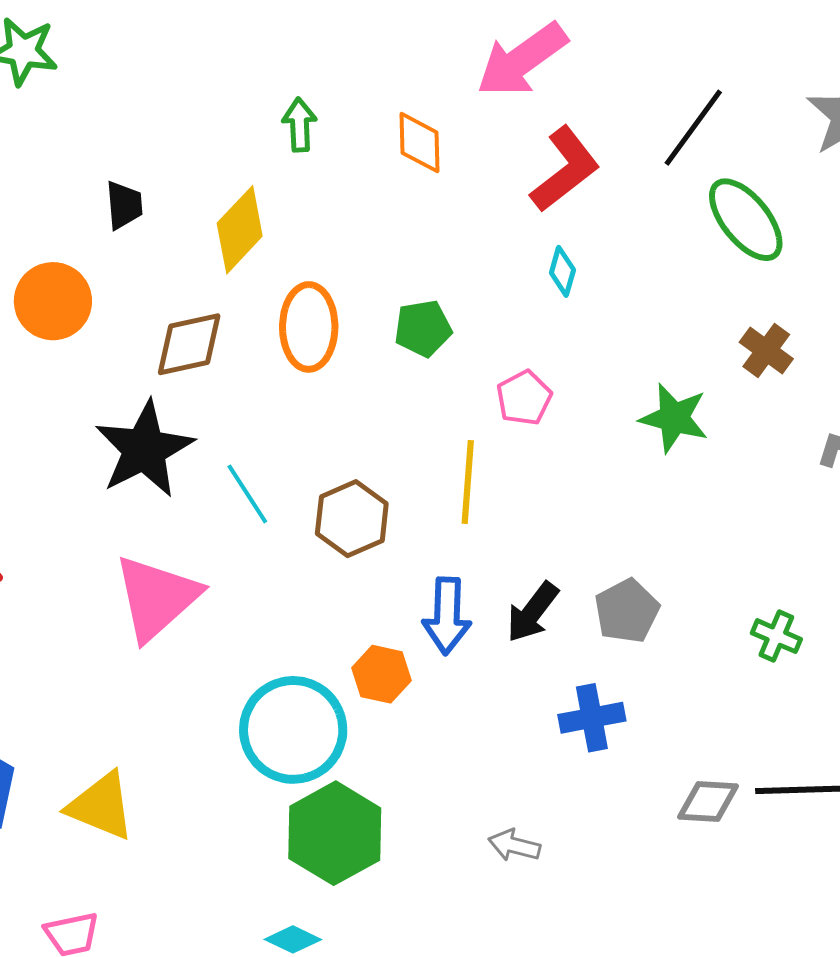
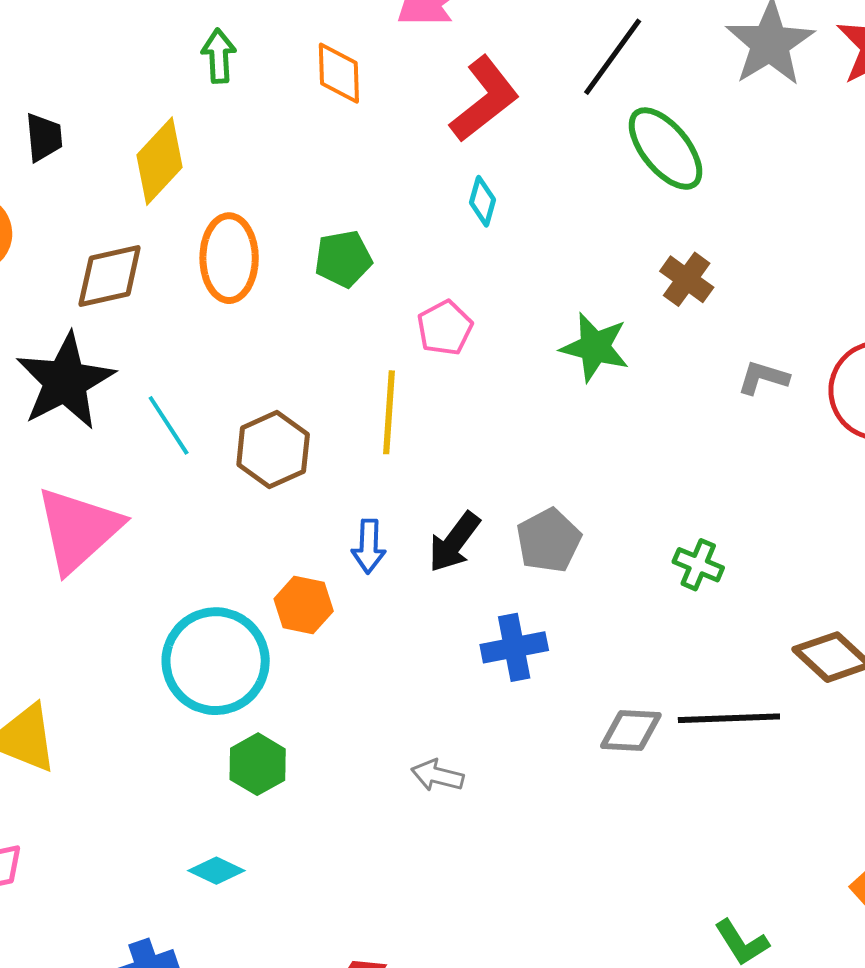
blue arrow: (447, 616) -> (369, 546), size x0.7
green hexagon: (335, 833) -> (258, 764), size x0.6

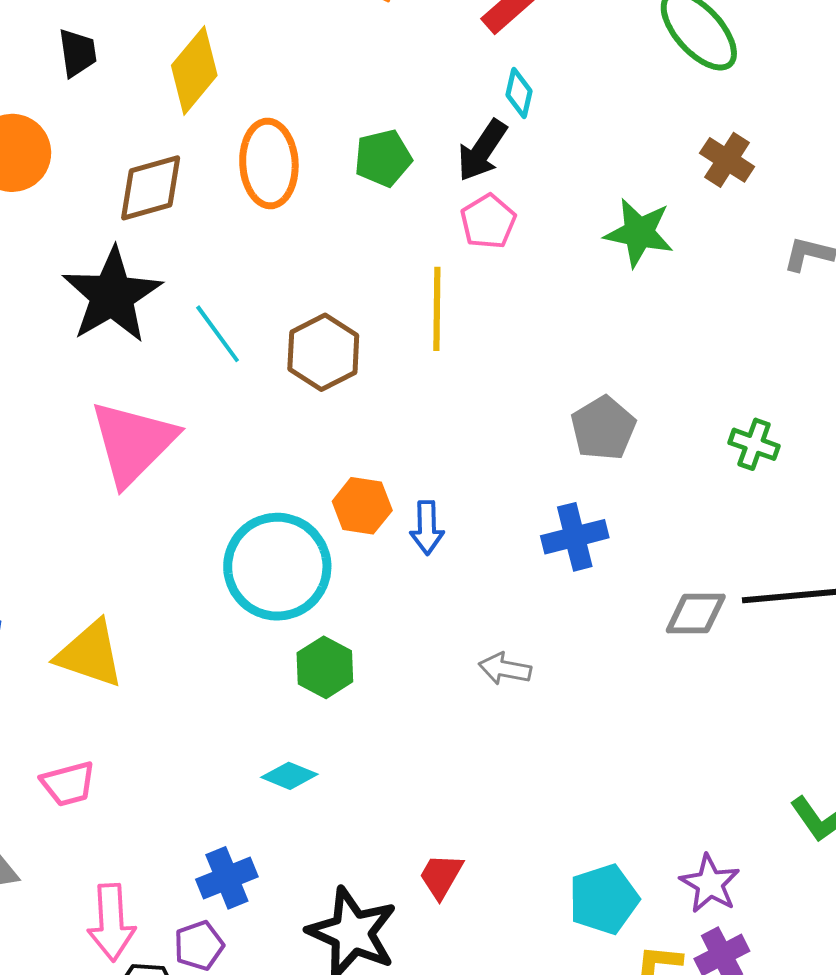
black arrow: (454, 542) -> (482, 150), moved
blue arrow: (369, 546) -> (427, 528), moved

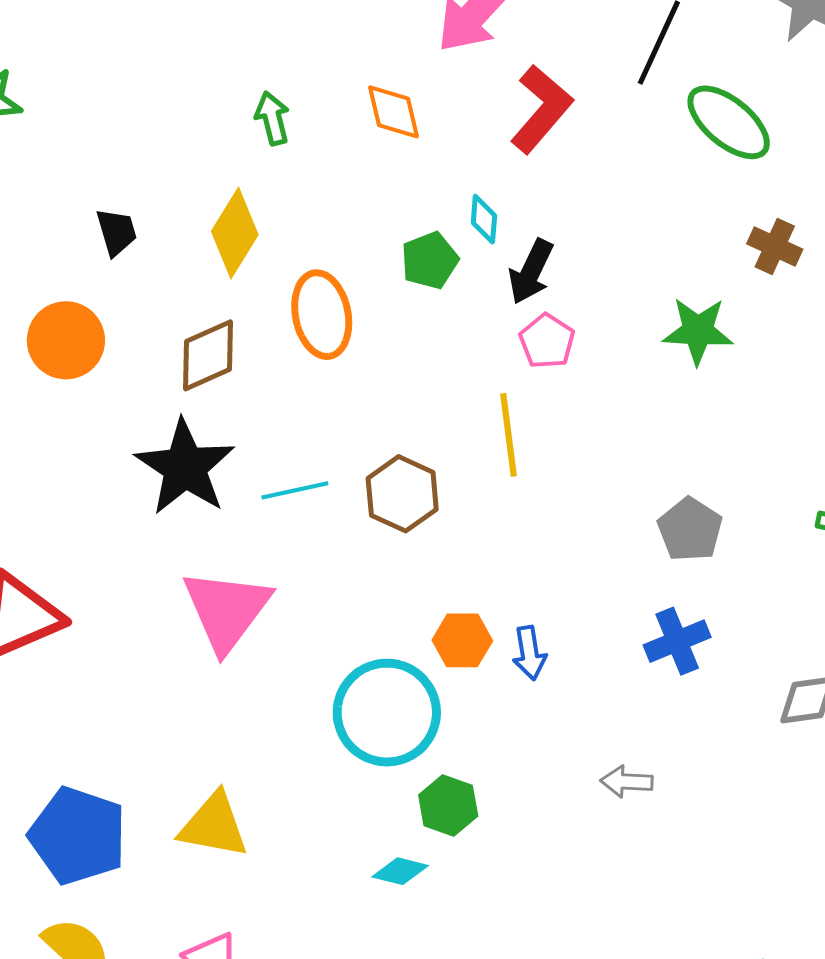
cyan diamond: (519, 93) -> (484, 219), moved
green pentagon: (383, 158) -> (430, 260), moved
cyan line: (218, 334) -> (295, 490), turned -58
cyan diamond: (289, 776) -> (400, 871), moved

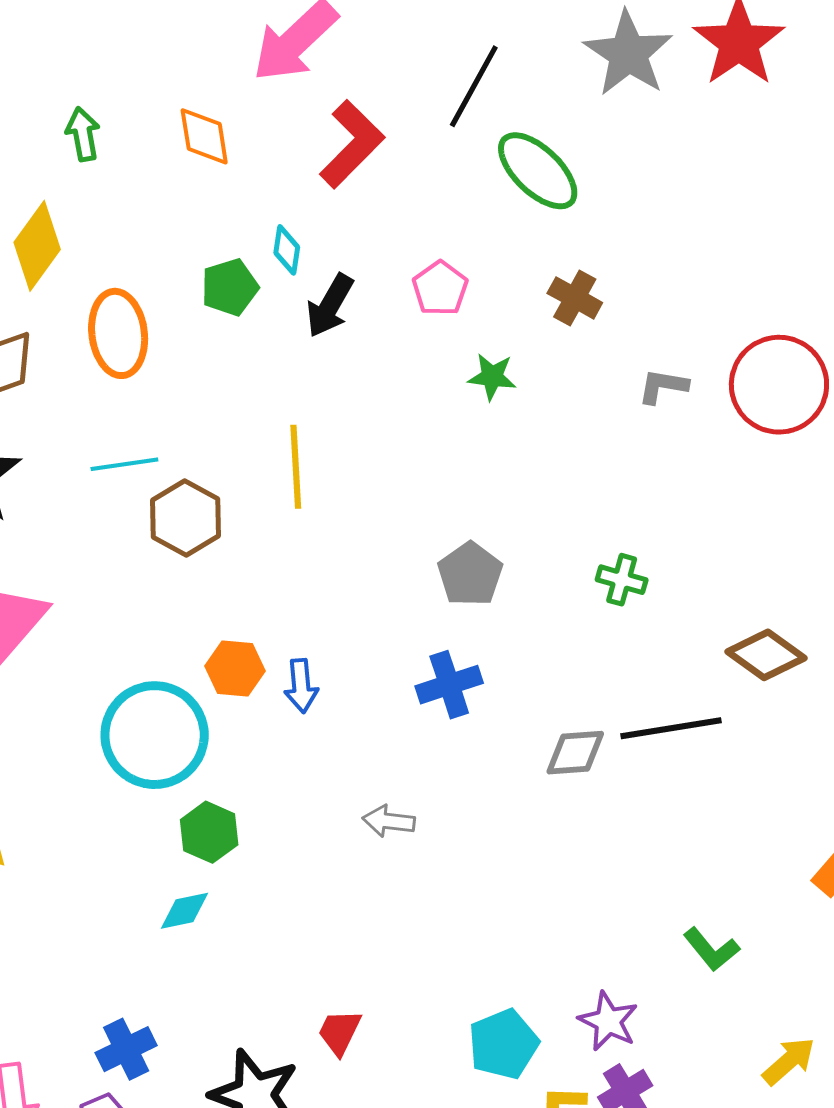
green star: (698, 331) -> (492, 377), size x0.7
pink pentagon: (547, 341) -> (440, 288), moved
cyan line: (295, 490) -> (124, 464), moved
cyan diamond: (400, 871) -> (184, 911), moved, turned -30

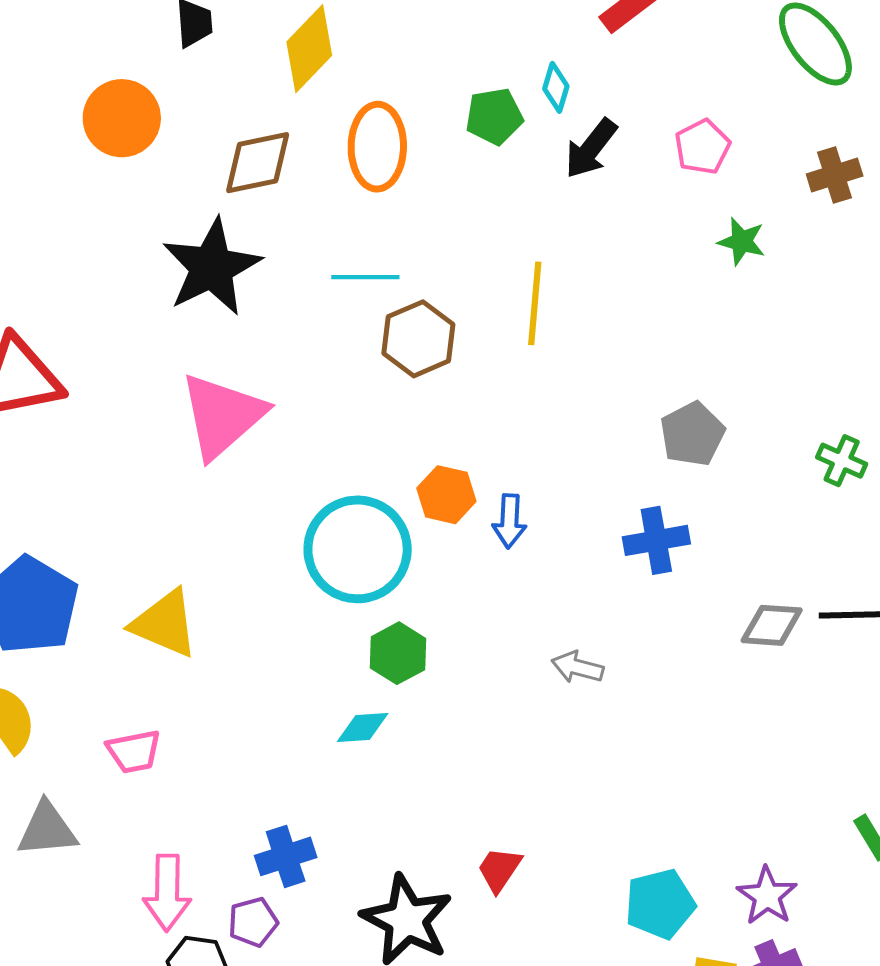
brown cross: (575, 298) -> (835, 175), turned 36

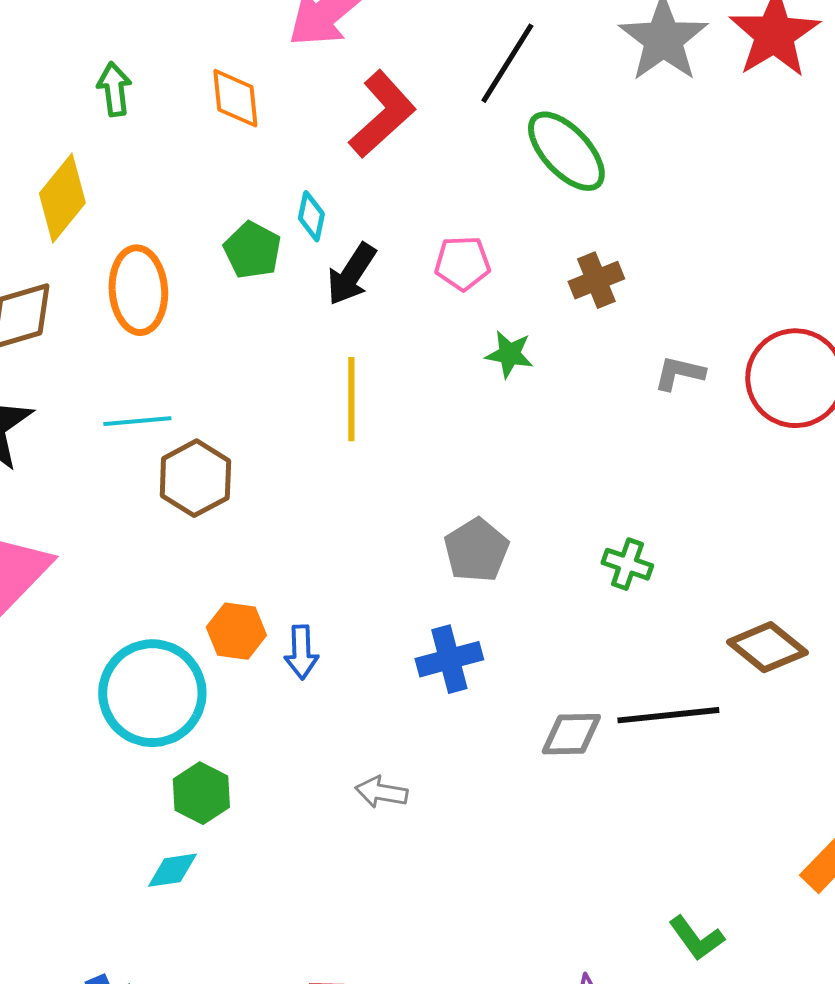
green pentagon: (494, 116) -> (252, 250), turned -30
pink pentagon: (702, 147) -> (462, 263), turned 30
yellow line: (535, 303) -> (351, 399), moved

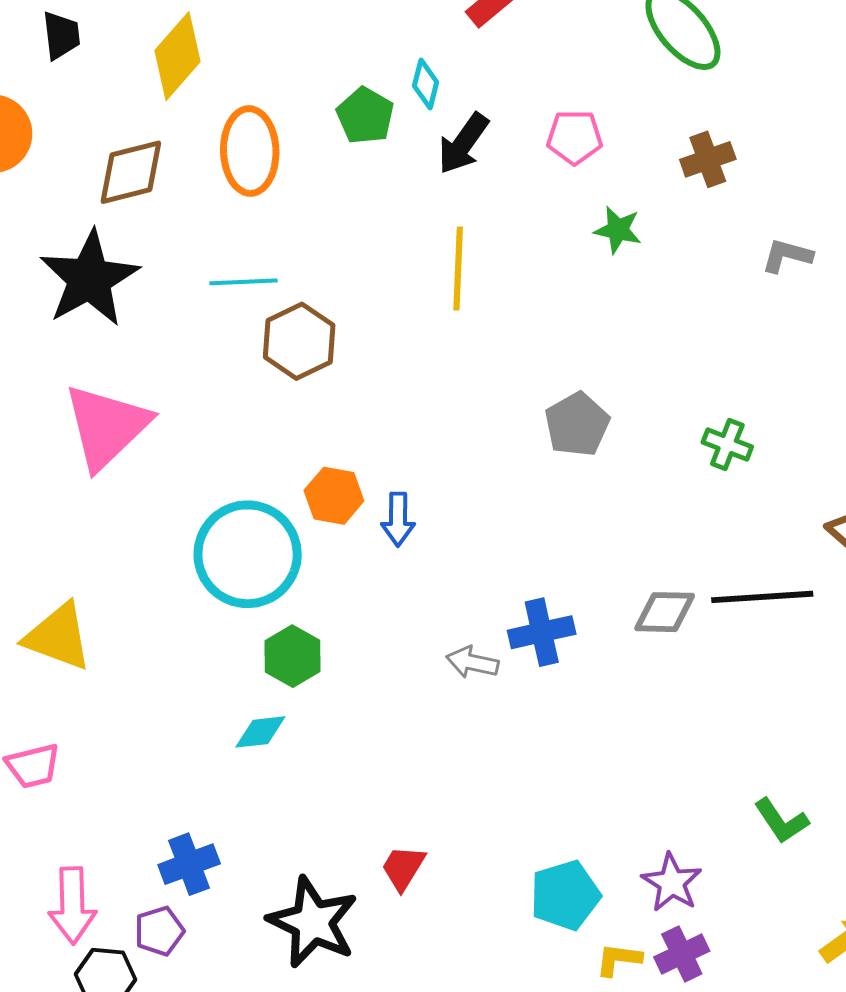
blue cross: (449, 659) -> (542, 632), moved

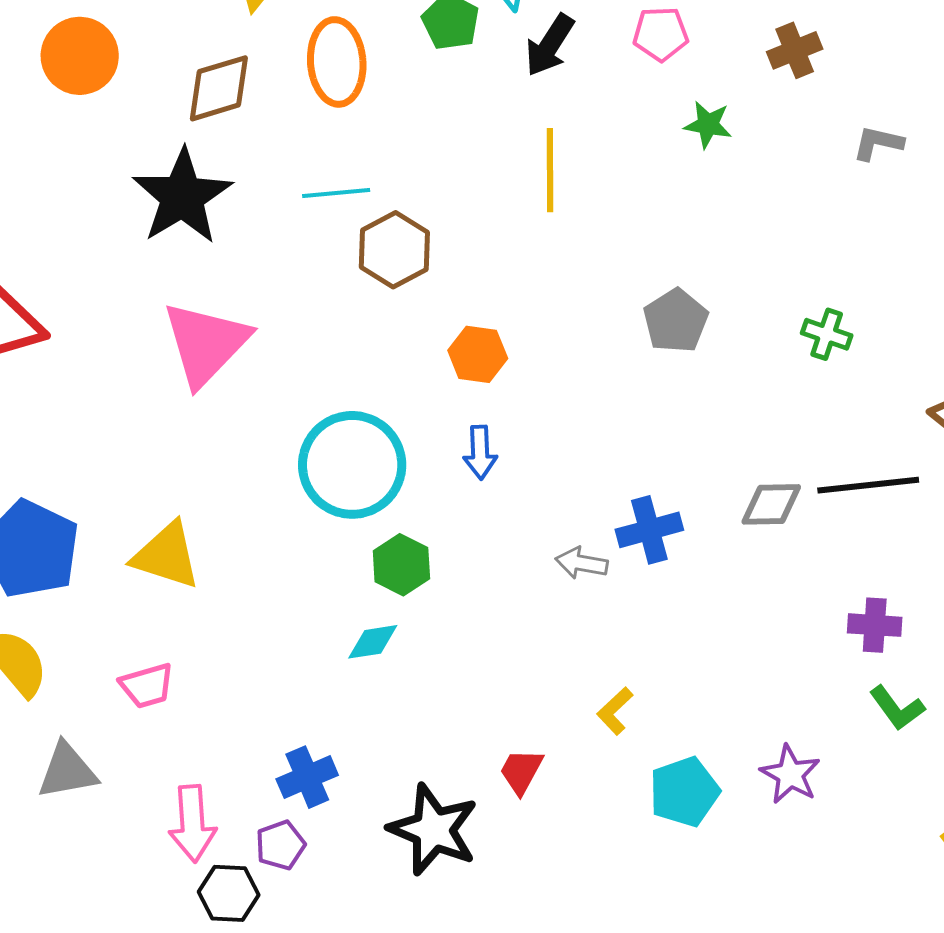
orange hexagon: (334, 496) -> (478, 354), moved
blue arrow: (398, 519) -> (480, 452), moved
purple cross: (682, 954) -> (875, 625), moved, turned 32
yellow L-shape: (619, 959) -> (615, 711), moved, turned -48

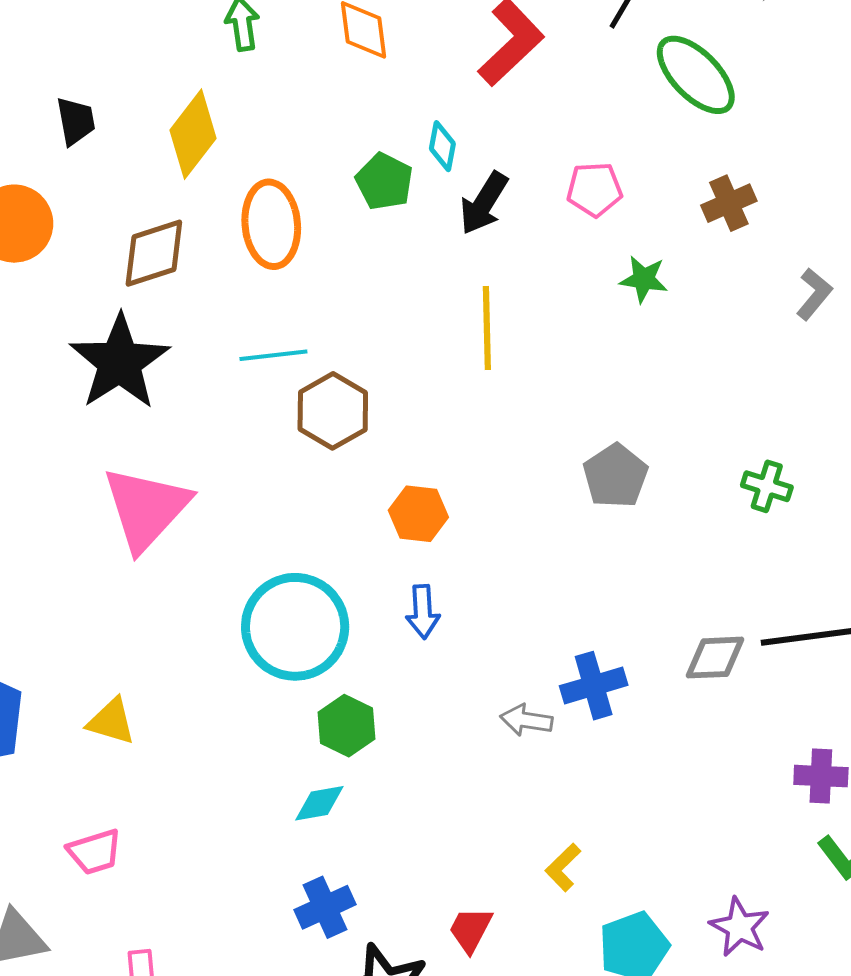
gray L-shape: (878, 143) -> (814, 294), turned 118
yellow triangle: (166, 556) -> (111, 721), size x0.7
blue cross: (307, 777) -> (325, 907), moved

